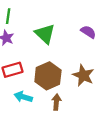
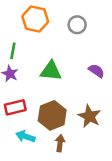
green triangle: (45, 34) -> (51, 71), turned -40

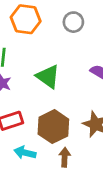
green triangle: (51, 71) -> (48, 77), turned 35

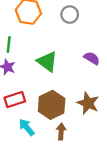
cyan arrow: (25, 153) -> (27, 127), turned 36

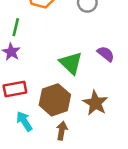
green triangle: (47, 62) -> (71, 63), moved

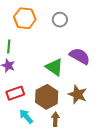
purple semicircle: (106, 54) -> (80, 56), size x1.5

